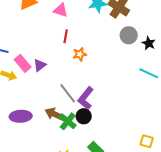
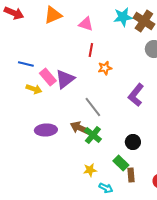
purple triangle: (40, 65) -> (65, 79), size x1.5
purple L-shape: (86, 98) -> (136, 95), moved
black circle: (84, 116) -> (133, 142), moved

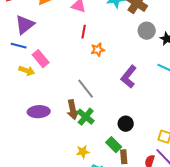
purple triangle: (65, 79) -> (25, 25), moved
brown arrow: (80, 128) -> (73, 110), turned -126

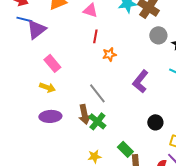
blue line: (19, 46) -> (24, 19), moved
yellow arrow: (27, 71) -> (47, 87), moved
black circle: (126, 124) -> (155, 122), moved

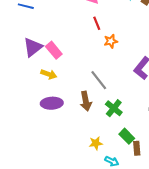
purple triangle: (36, 29) -> (33, 47), moved
red line: (95, 36) -> (97, 23), turned -32
green cross: (97, 121) -> (114, 108), moved

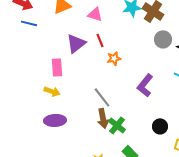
purple triangle: (33, 47) -> (76, 43), moved
pink rectangle: (54, 50) -> (57, 67), turned 36
brown arrow: (86, 101) -> (103, 118), moved

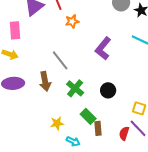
brown arrow: (103, 118) -> (45, 81), moved
black circle: (160, 126) -> (108, 90), moved

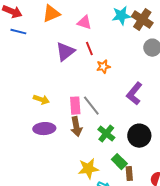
pink rectangle: (15, 30) -> (75, 106), moved
black circle: (108, 90) -> (139, 136), size x1.5
yellow star: (57, 123) -> (88, 169), size x1.5

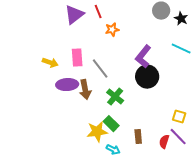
pink rectangle: (75, 106) -> (77, 58), moved
purple ellipse: (44, 129) -> (67, 85), moved
black circle: (139, 136) -> (147, 77), moved
green rectangle: (119, 162) -> (111, 124), moved

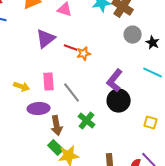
red line: (98, 12) -> (71, 48), moved, turned -48
brown arrow: (85, 90) -> (57, 126), moved
yellow square: (179, 117) -> (151, 123), moved
green rectangle: (111, 124) -> (56, 148), moved

